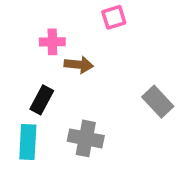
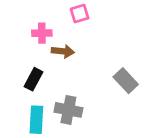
pink square: (114, 17) -> (80, 14), moved
cyan rectangle: (28, 142) -> (36, 120), moved

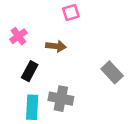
pink cross: (42, 33) -> (18, 36), moved, turned -35

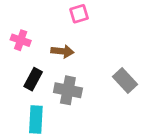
pink cross: (18, 36) -> (21, 40), turned -35
gray cross: (61, 99) -> (68, 90), moved

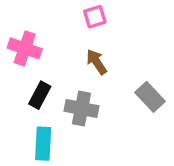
pink cross: (21, 40) -> (25, 48), size x1.4
brown arrow: (62, 51) -> (97, 62), moved, turned -130

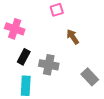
brown arrow: (97, 62) -> (73, 37), moved
gray rectangle: (150, 97) -> (90, 77), moved

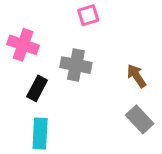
brown arrow: (73, 37) -> (137, 76), moved
gray cross: (49, 65) -> (76, 65), moved

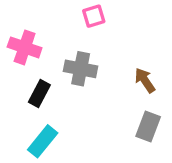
gray rectangle: (140, 119) -> (148, 126), turned 64
cyan rectangle: (40, 133) -> (43, 141), turned 36

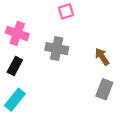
black rectangle: (39, 94) -> (15, 66), moved
cyan rectangle: (43, 141) -> (15, 100), moved

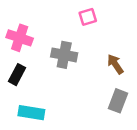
pink square: (66, 11) -> (88, 17), moved
cyan rectangle: (15, 100) -> (31, 113), moved, turned 60

